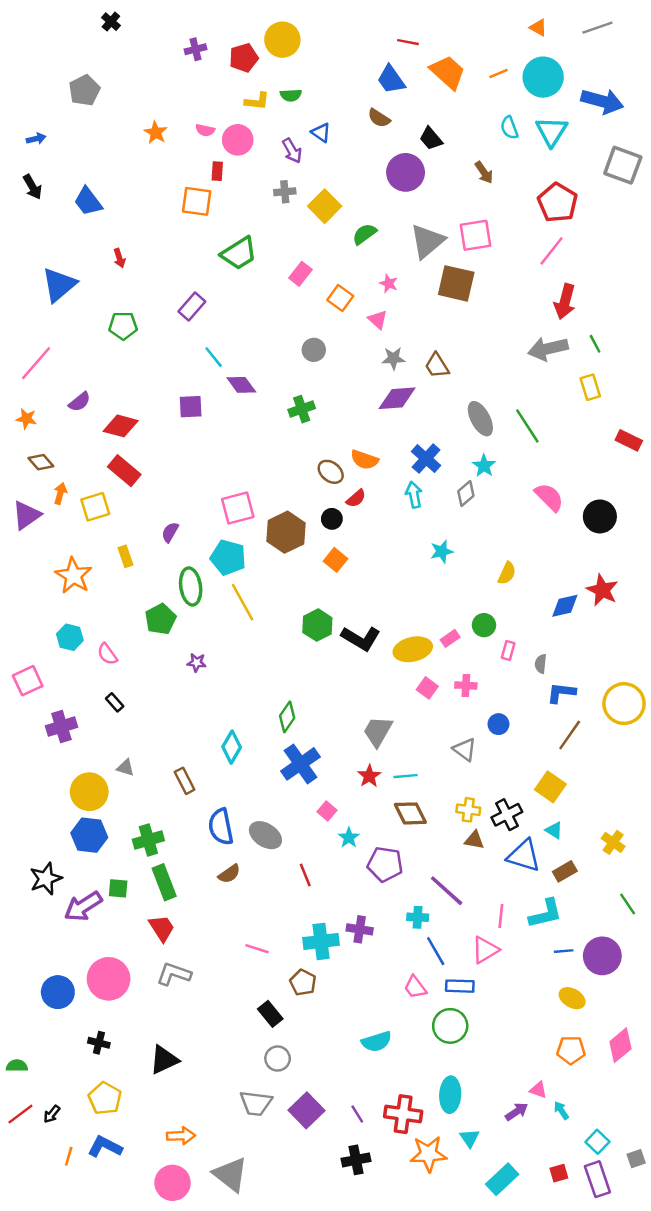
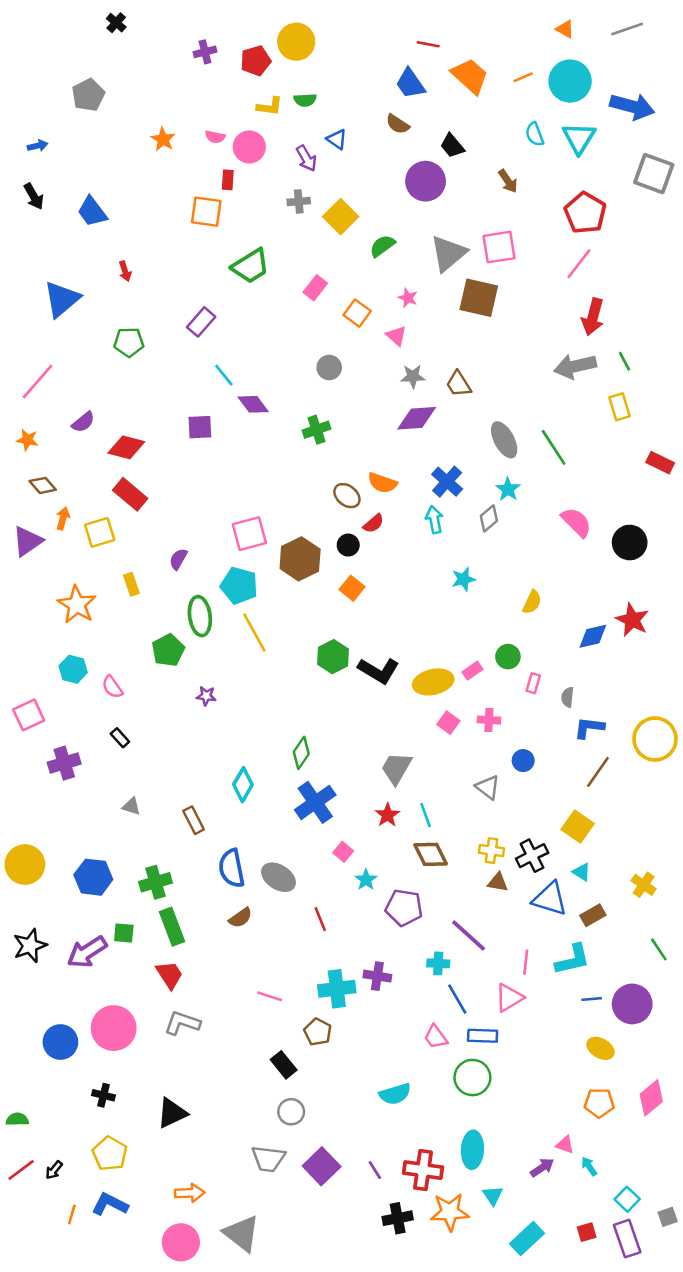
cyan line: (406, 776) -> (426, 815), turned 75
yellow circle: (89, 792) -> (25, 865), moved
black star: (46, 879) -> (30, 946), moved
black cross: (356, 1160) -> (398, 1218), moved

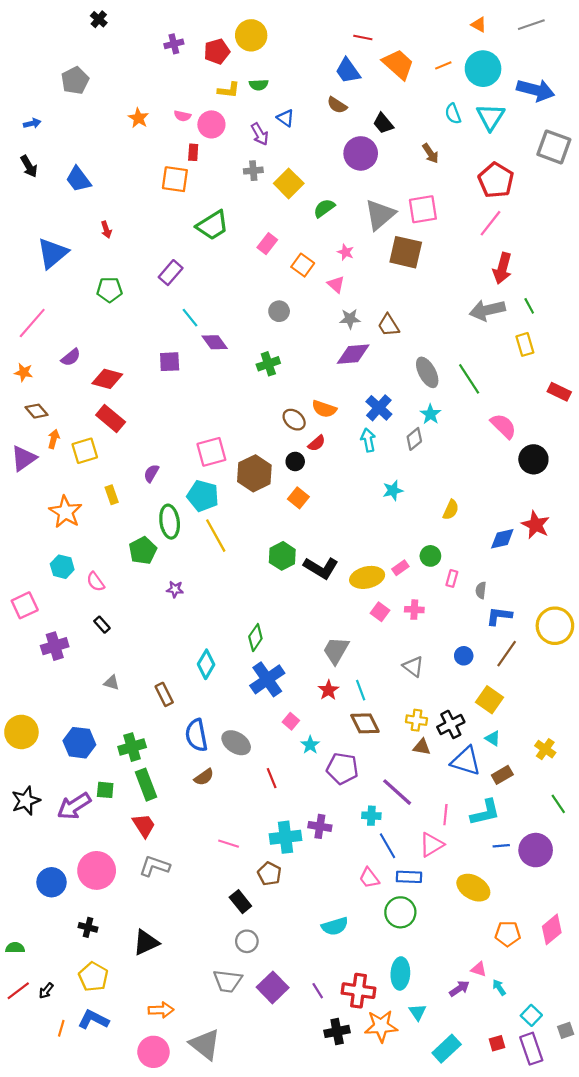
pink semicircle: (576, 522) -> (503, 426), moved
blue circle: (523, 761) -> (464, 656), moved
yellow ellipse: (600, 1048) -> (473, 888), moved, size x1.4

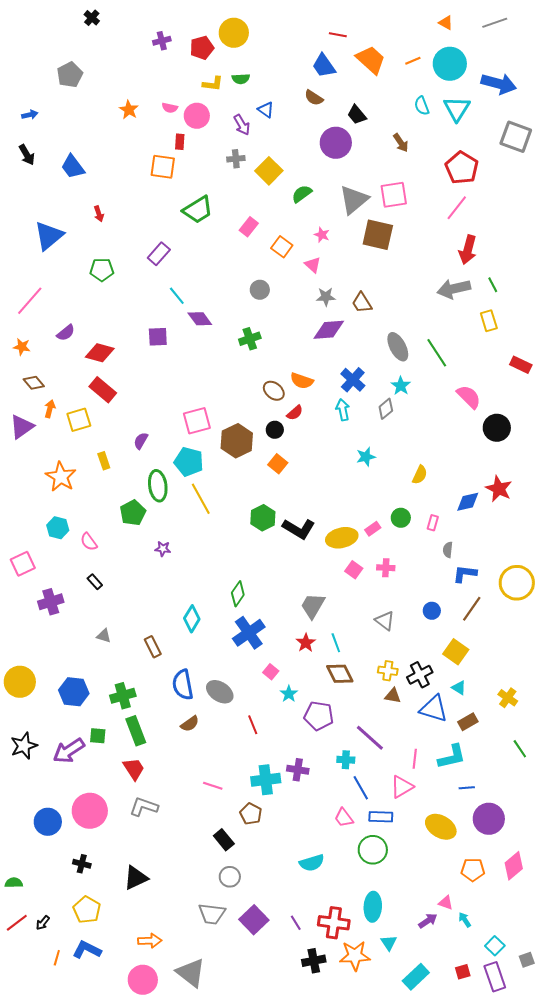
pink rectangle: (452, 578) -> (433, 523), moved
purple circle: (536, 850) -> (489, 819), moved

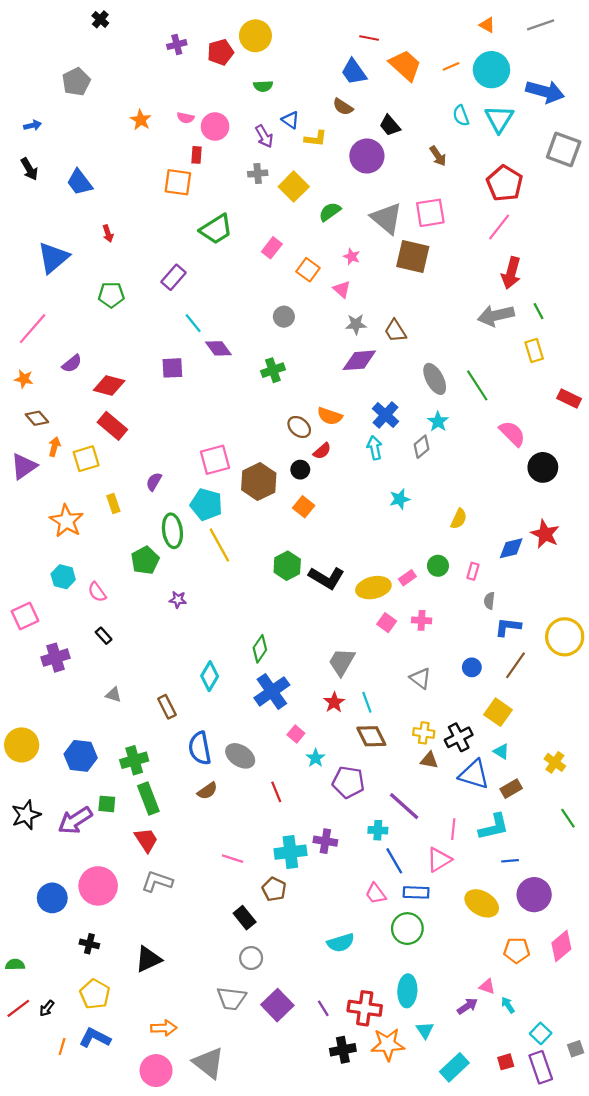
yellow L-shape: (213, 84) -> (316, 139), moved
gray triangle: (354, 200) -> (387, 218), turned -40

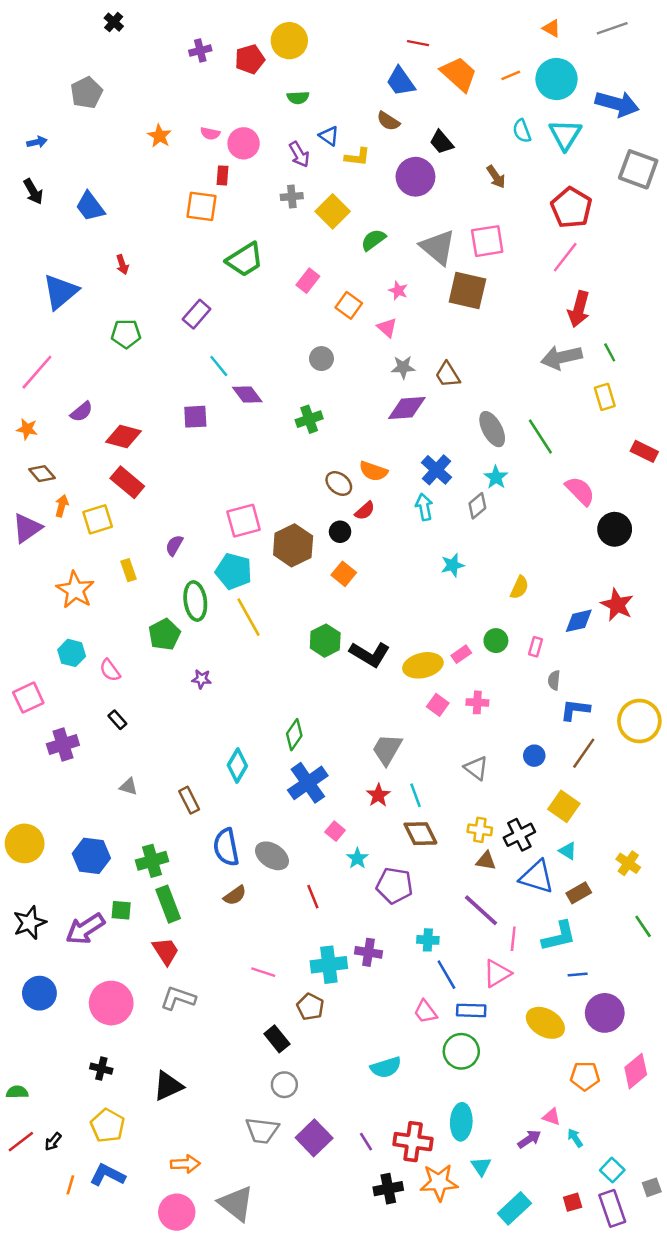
purple line: (404, 806) -> (481, 910), moved
blue circle: (52, 898) -> (39, 993), moved

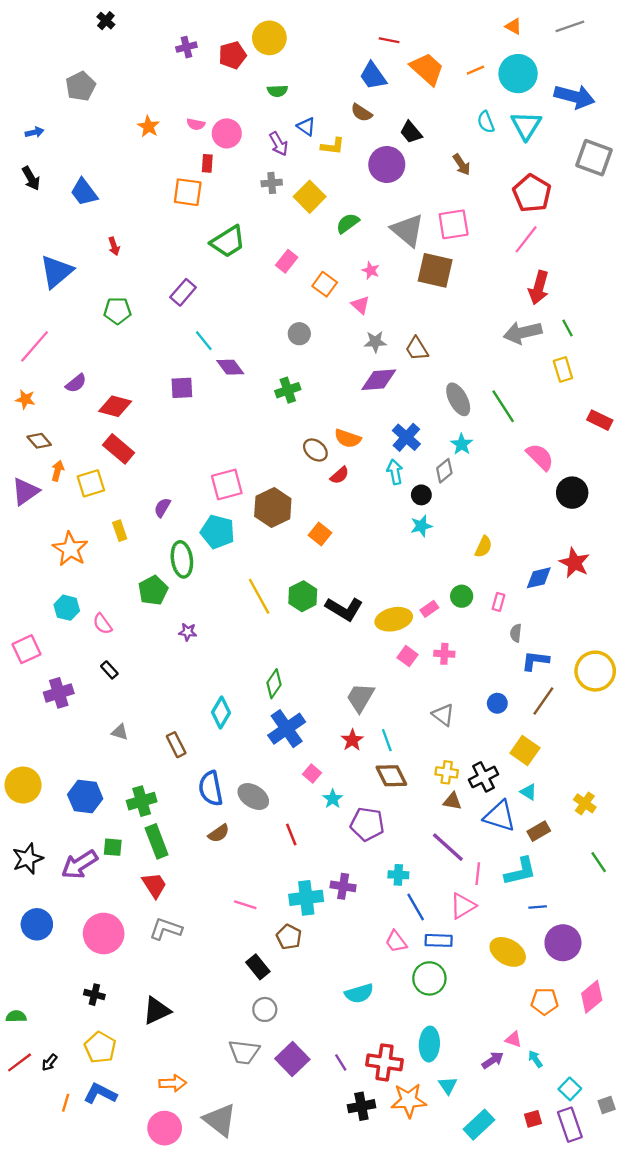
black circle: (340, 532) -> (421, 495), moved
yellow line: (248, 617) -> (259, 596), moved

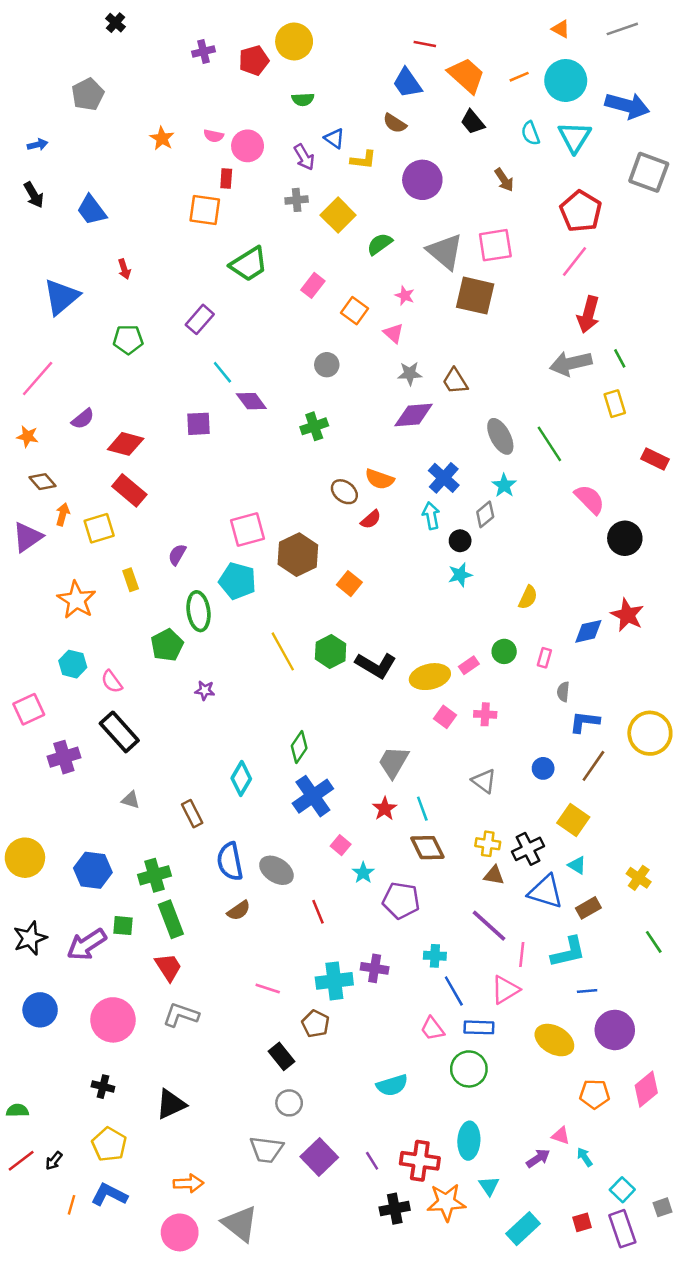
black trapezoid: (411, 132) -> (473, 122), moved
black rectangle: (109, 670) -> (119, 732), size x2.0

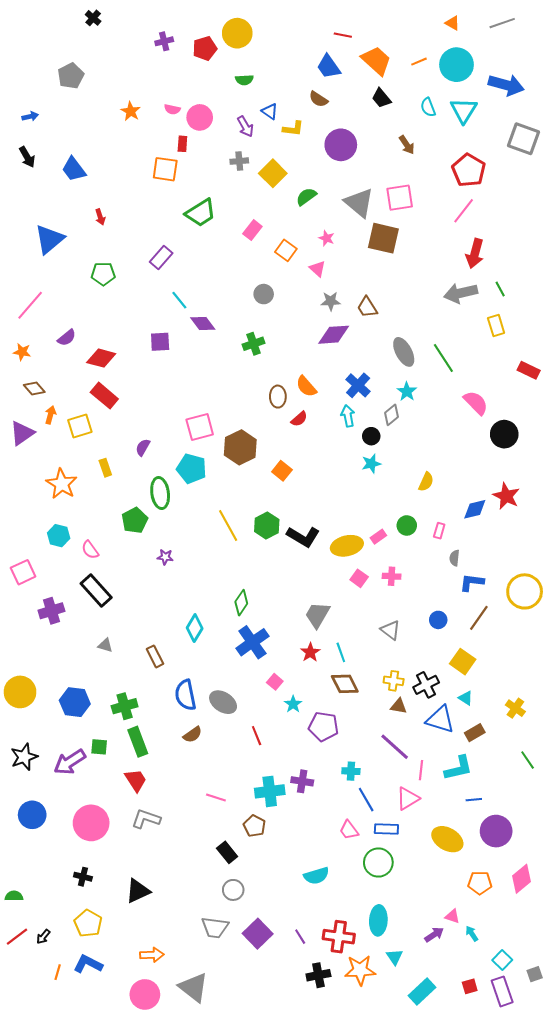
orange semicircle: (380, 479) -> (306, 386), turned 30
brown ellipse: (344, 492) -> (278, 397), turned 50

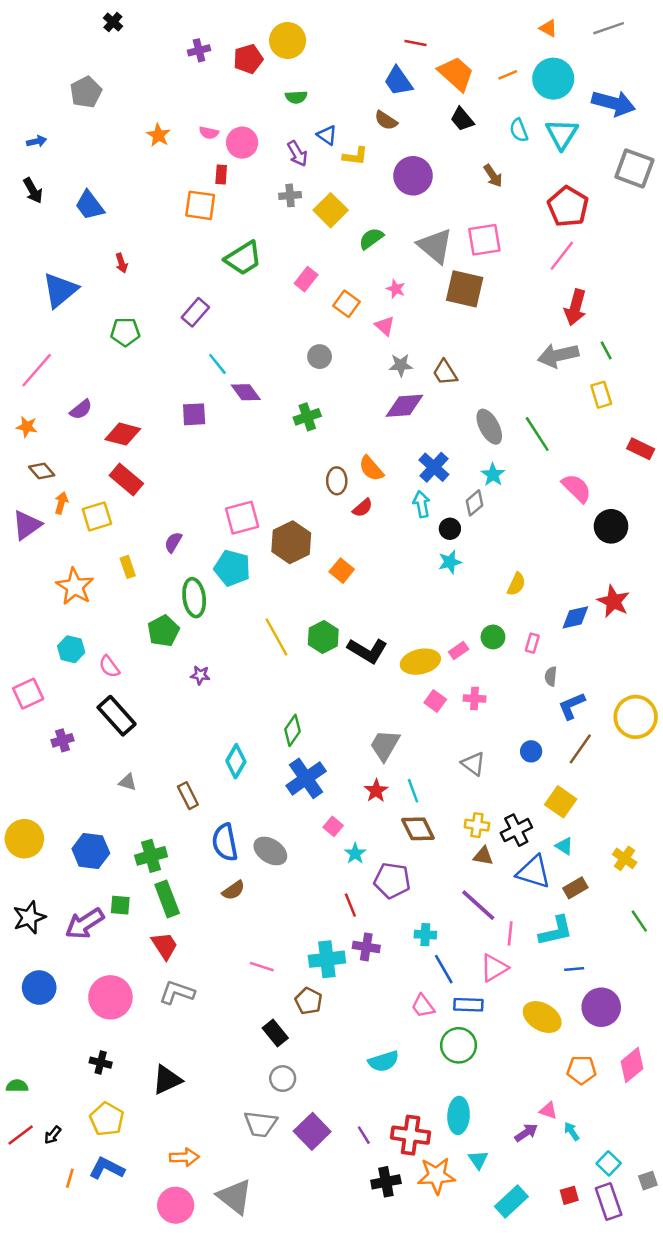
blue L-shape: (472, 582) -> (572, 706), turned -30
purple cross: (51, 611) -> (62, 740), size x0.7
red line: (257, 736) -> (350, 905), moved

